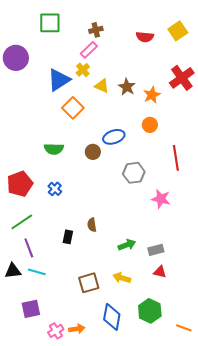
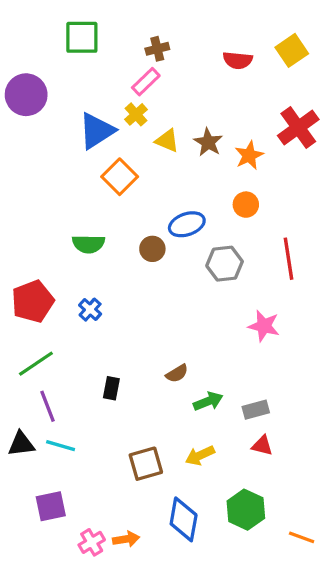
gray hexagon: (134, 173) -> (225, 264), moved
brown semicircle: (92, 225) -> (177, 373), moved, turned -112
yellow arrow: (122, 278) -> (200, 455), turned -42

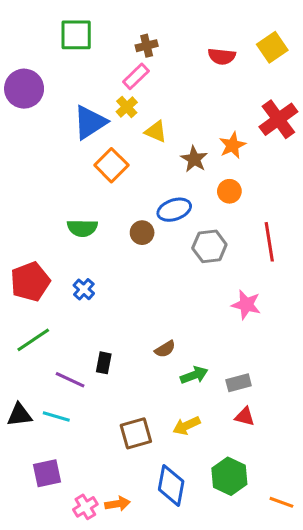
brown star: (208, 142) -> (194, 159), moved
purple line: (47, 406) -> (70, 380), moved, turned -44

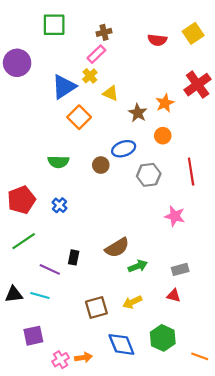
brown semicircle: (165, 349) -> (117, 248), size x1.6
gray rectangle: (239, 383) -> (180, 269), moved
blue diamond: (171, 485) -> (121, 344), turned -32

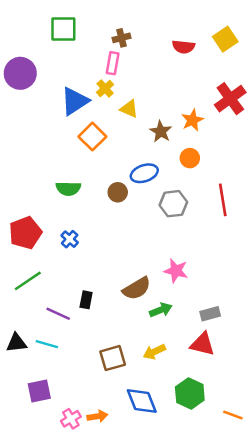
pink rectangle: (96, 54) -> (113, 63), turned -36
pink star: (175, 216) -> (176, 271), moved
red triangle: (174, 296) -> (202, 344), size x1.5

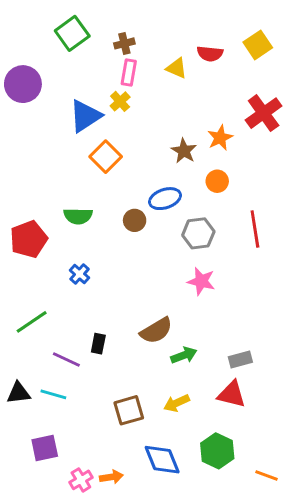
green square: (63, 29) -> (72, 33), turned -36
brown cross: (121, 38) -> (124, 43), moved
yellow triangle: (129, 109) -> (177, 68), moved
red pentagon: (25, 233) -> (29, 239), moved
pink star: (176, 271) -> (201, 281), moved

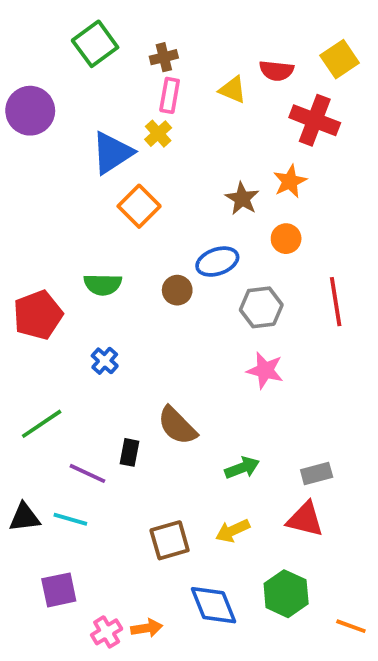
red cross: (264, 113) -> (315, 120), moved, turned -33
brown semicircle: (156, 331) -> (177, 426), moved, turned 76

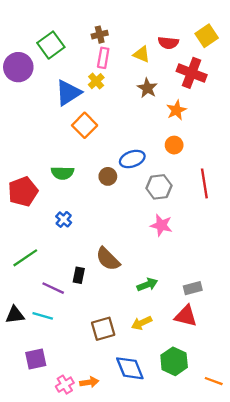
green square: (95, 44) -> (51, 45), moved
brown star: (242, 199) -> (147, 88), moved

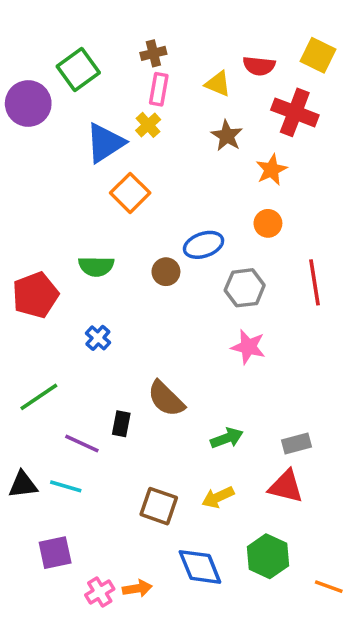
yellow square: (207, 36) -> (318, 55), turned -30
brown square: (103, 329) -> (159, 506), turned 35

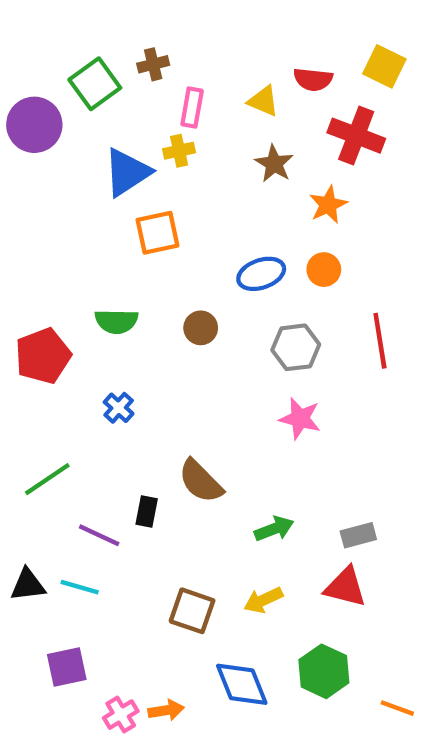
brown cross: (153, 53) -> (153, 64), moved
yellow cross: (148, 125) -> (179, 151), turned 30
orange square: (130, 193) -> (157, 233), turned 33
blue ellipse: (204, 245) -> (261, 274), moved

